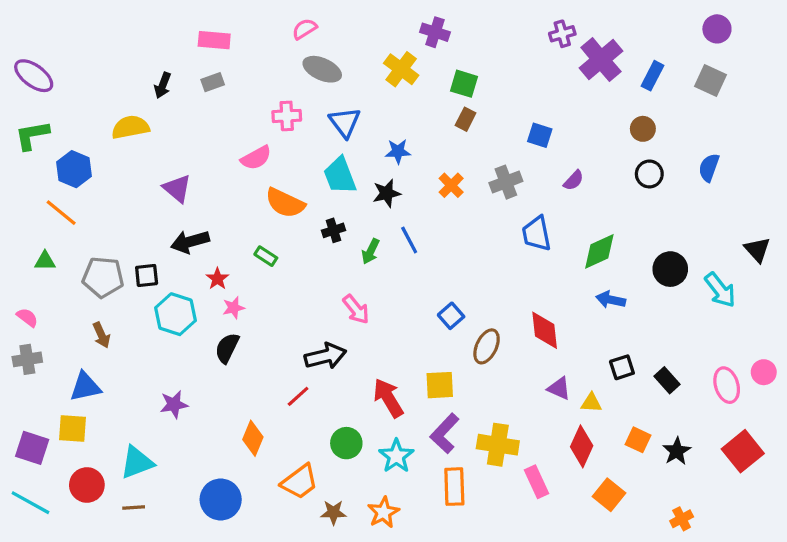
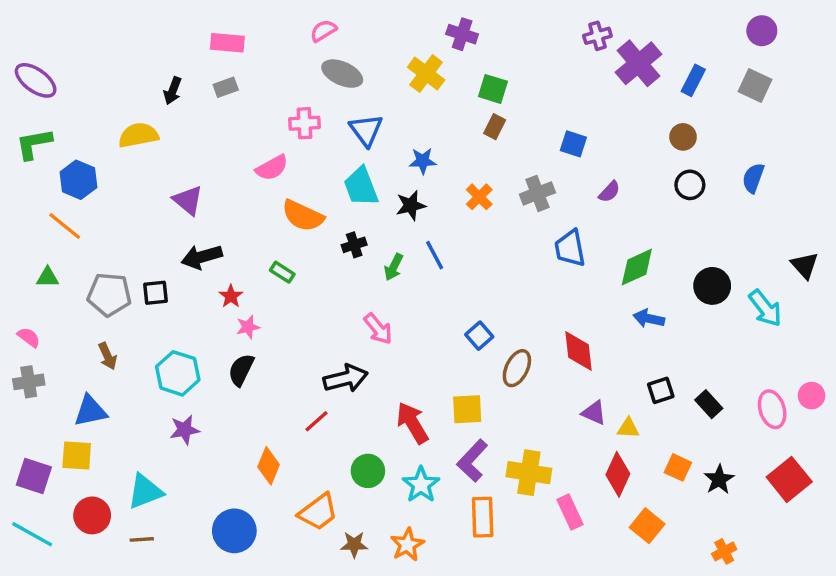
cyan hexagon: (176, 314) -> (178, 373), moved

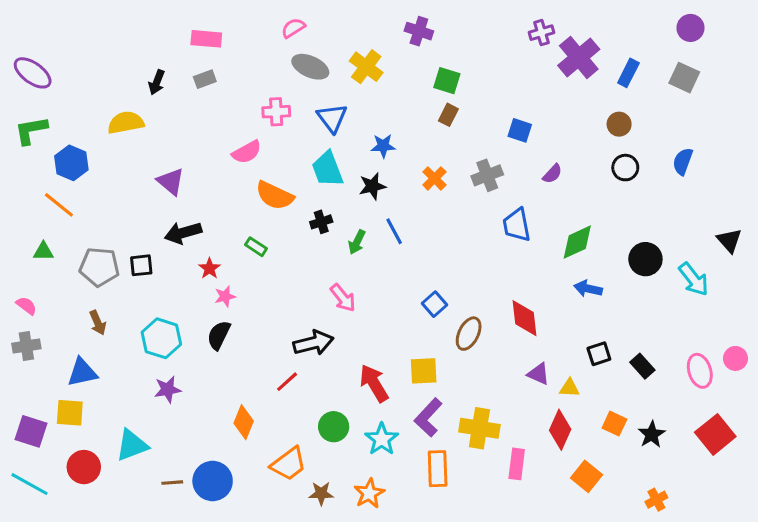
yellow cross: (426, 74) -> (366, 67), moved
pink rectangle: (570, 512) -> (517, 464), turned 32
brown line: (142, 539) -> (172, 483), moved

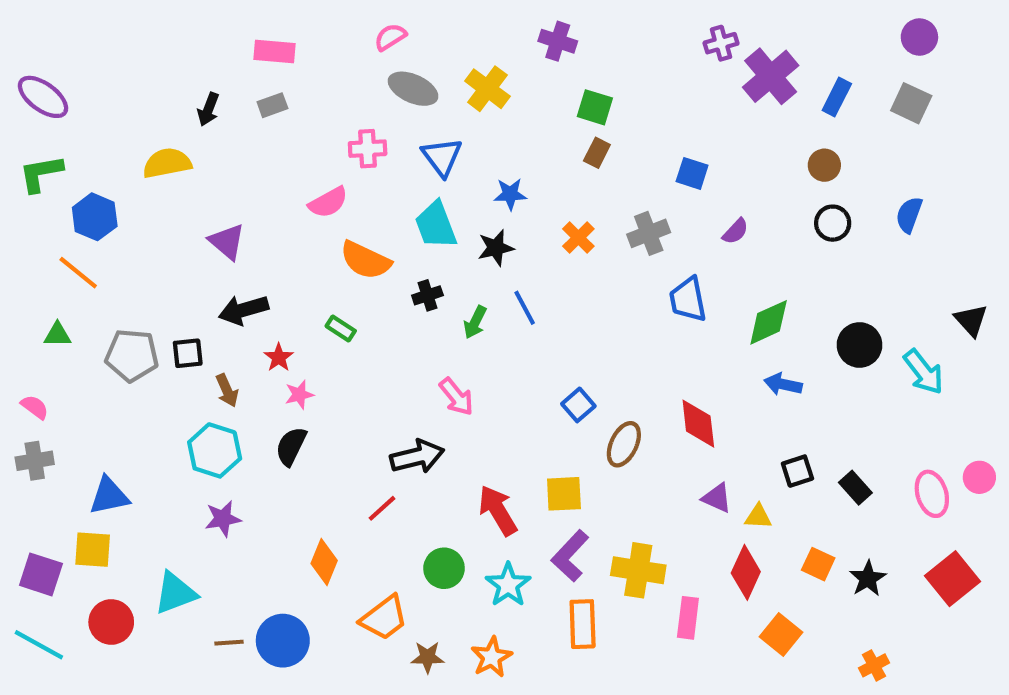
brown arrow: (98, 323) -> (227, 390), moved

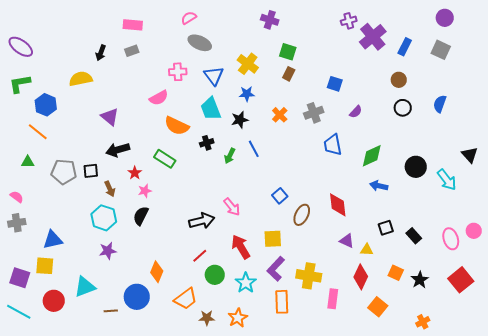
yellow cross: (487, 89) -> (248, 64), moved
green rectangle: (341, 328) -> (165, 159), size x1.5
pink arrow: (456, 397) -> (232, 207), moved
red line: (382, 508) -> (200, 256), moved
blue circle: (283, 641) -> (137, 297), moved

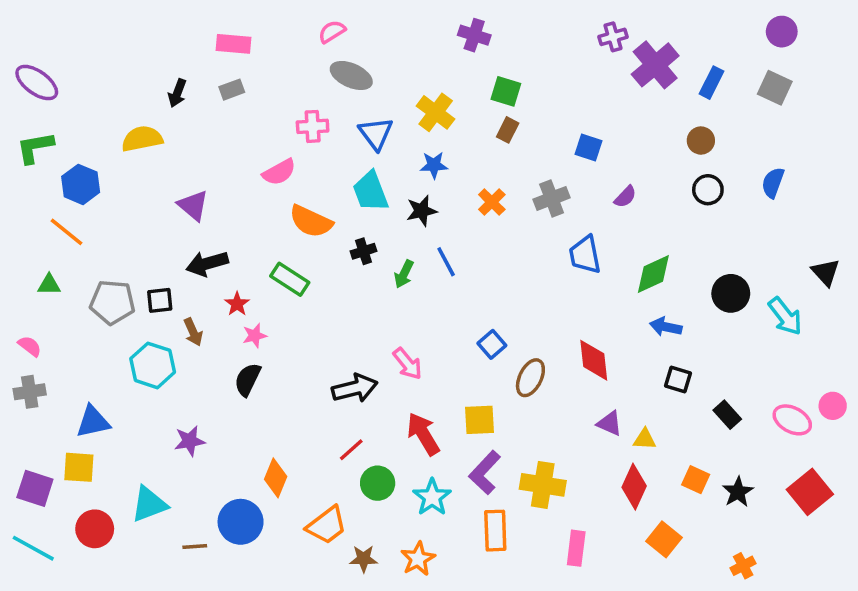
cyan hexagon: (104, 218) -> (153, 365), moved
black square: (386, 228) -> (678, 379), moved, turned 35
pink ellipse: (451, 239) -> (792, 420), turned -45
pink rectangle: (333, 299) -> (576, 548), moved

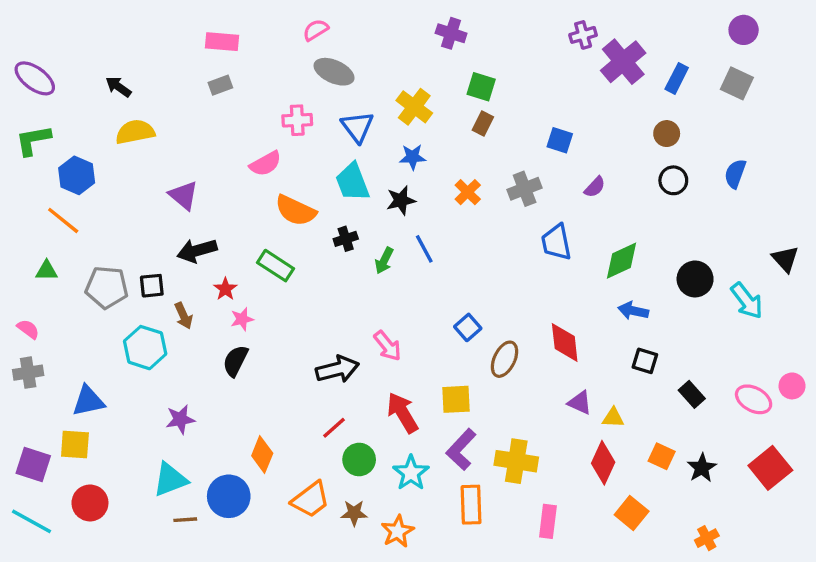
black arrow: (177, 93) -> (118, 87), moved, turned 104
cyan triangle: (149, 504) -> (170, 480), moved
brown star: (364, 559) -> (354, 513), moved

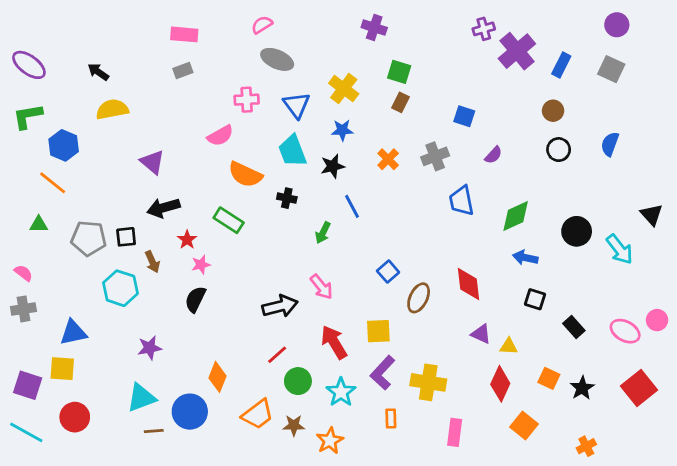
black cross: (346, 239) -> (287, 198), turned 30
green arrow: (384, 261) -> (323, 233), moved
orange rectangle: (471, 505) -> (391, 418), size x0.6

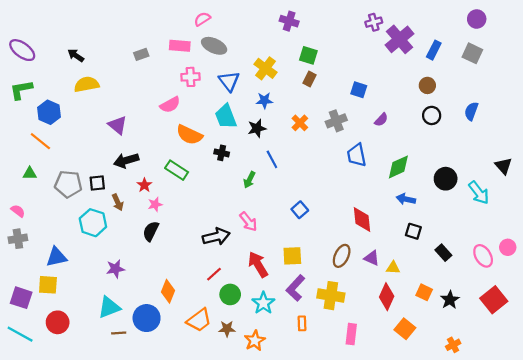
pink rectangle: (184, 34) -> (180, 46), moved
brown ellipse: (419, 298) -> (342, 256), moved
pink ellipse: (625, 331) -> (483, 256), turned 30

